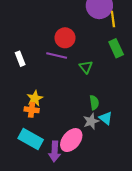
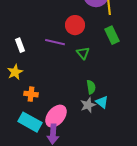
red circle: (65, 38) -> (75, 25), moved
yellow star: (35, 98) -> (15, 72), moved
pink ellipse: (71, 140) -> (56, 116), moved

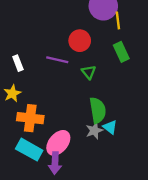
green semicircle: (91, 87) -> (98, 110), size x1.6
orange cross: (31, 94) -> (30, 118), size x1.6

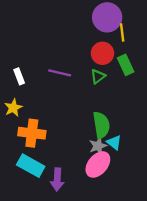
red circle: (80, 41) -> (102, 53), moved
green triangle: (89, 72) -> (98, 76), moved, turned 32
pink ellipse: (58, 143) -> (98, 164), moved

